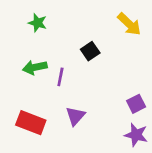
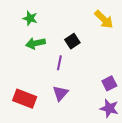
green arrow: (35, 67) -> (35, 43), moved
purple line: (60, 77) -> (59, 63), moved

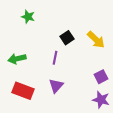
yellow arrow: (104, 19) -> (96, 40), moved
green arrow: (35, 43) -> (17, 59), moved

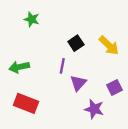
purple triangle: (56, 86) -> (78, 83), moved
purple star: (101, 100) -> (94, 109), moved

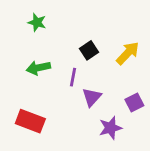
yellow arrow: (109, 45) -> (128, 53), turned -90
green arrow: (19, 67) -> (38, 68), moved
purple star: (94, 109) -> (110, 128), turned -30

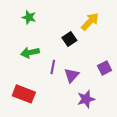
yellow arrow: (128, 53) -> (90, 21), moved
purple line: (73, 77) -> (53, 67), moved
purple square: (134, 102) -> (105, 68), moved

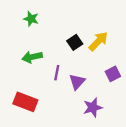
yellow arrow: (90, 21) -> (98, 41), moved

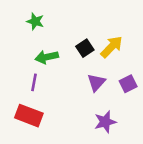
green arrow: (32, 57) -> (47, 57), moved
purple line: (57, 73) -> (34, 82), moved
purple triangle: (77, 82) -> (96, 82), moved

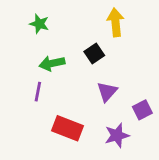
yellow arrow: (112, 47) -> (116, 22), moved, turned -50
purple square: (128, 84) -> (142, 110), moved
red rectangle: (29, 116) -> (67, 128), moved

